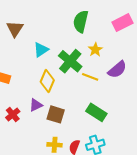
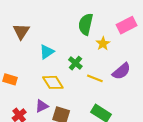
yellow star: (95, 50) -> (103, 44), moved
green cross: (70, 61) -> (75, 63), size x0.6
yellow diamond: (47, 81) -> (53, 82), turned -55

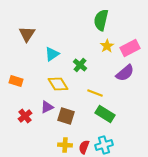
green semicircle: (86, 24) -> (101, 20), moved
pink rectangle: (127, 25) -> (130, 48), moved
yellow line: (95, 78) -> (95, 93), moved

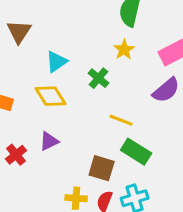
yellow star: (107, 46) -> (124, 50), moved
yellow diamond: (58, 84) -> (51, 96), moved
brown square: (66, 116) -> (102, 168), moved

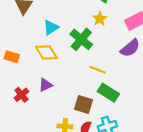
green cross: (99, 78) -> (81, 39), size x1.5

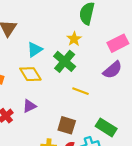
yellow star: (100, 19) -> (74, 39), moved
green rectangle: (108, 93) -> (106, 127), moved

